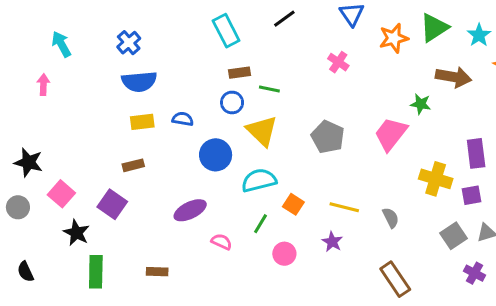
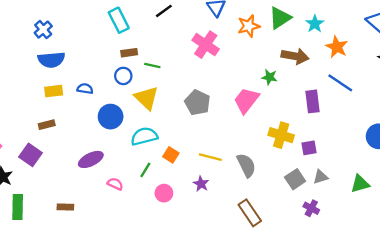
pink cross: (338, 62) -> (206, 45), size x1.6
purple rectangle: (476, 153) -> (312, 101), moved
gray semicircle: (391, 218) -> (246, 165), size x1.5

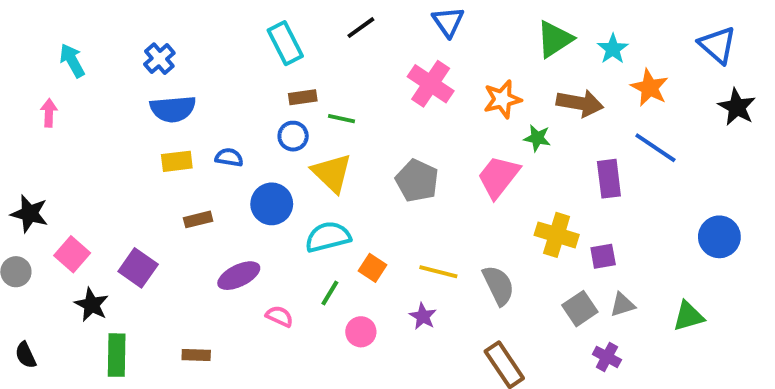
orange star: (249, 26) -> (502, 99), moved
brown rectangle: (47, 125) -> (198, 219), moved

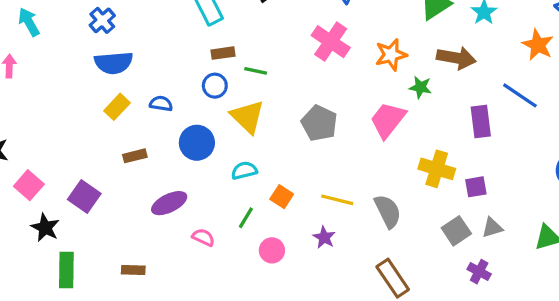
orange star: (650, 88) -> (538, 45), moved
yellow rectangle: (177, 161) -> (117, 107), turned -40
cyan semicircle: (328, 237) -> (244, 170), size x0.7

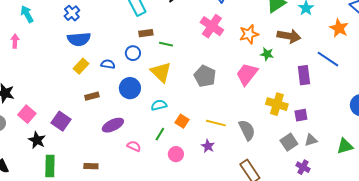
blue circle: (215, 86) -> (133, 53), moved

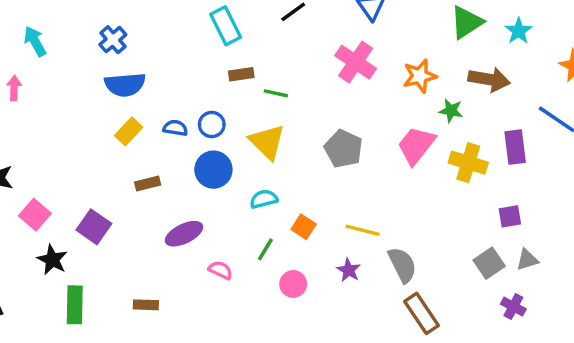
blue circle: (133, 53) -> (212, 125), moved
yellow cross: (277, 104) -> (468, 163), moved
gray semicircle: (247, 130) -> (402, 265), moved

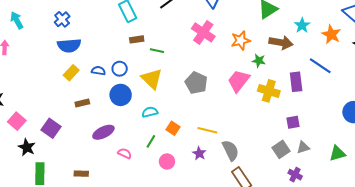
cyan star: (519, 31) -> (302, 25), moved

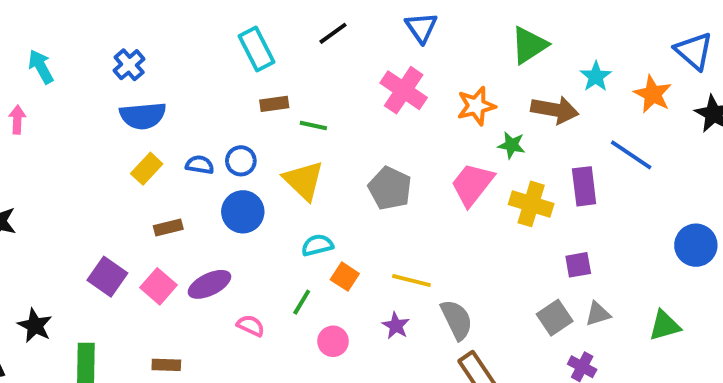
cyan semicircle: (150, 112) -> (317, 245), moved
pink square: (17, 121) -> (158, 286), moved
black star: (27, 147) -> (35, 326), moved

